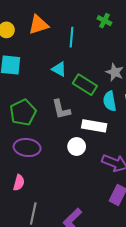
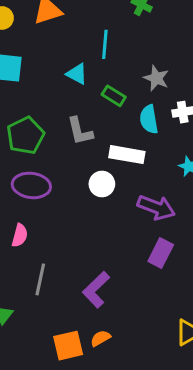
cyan line: (71, 37) -> (105, 44), moved
green rectangle: (85, 85) -> (114, 96), size x0.7

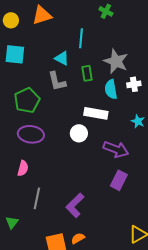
gray star: (156, 78) -> (116, 61), size x1.4
green rectangle: (114, 96) -> (87, 73), turned 49
gray L-shape: (80, 131) -> (57, 81), moved

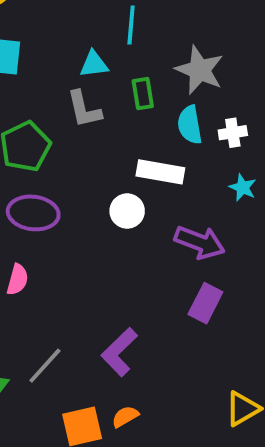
cyan triangle: (62, 58) -> (94, 64), turned -35
white cross: (134, 84) -> (233, 133), moved
gray line: (37, 198) -> (45, 366), moved, turned 30

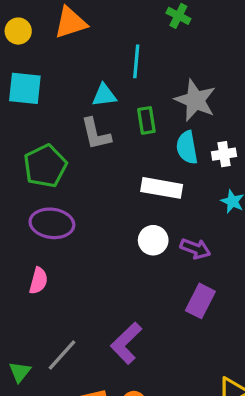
white circle: (127, 211) -> (153, 240), moved
purple arrow: (200, 242) -> (195, 249), size x0.7

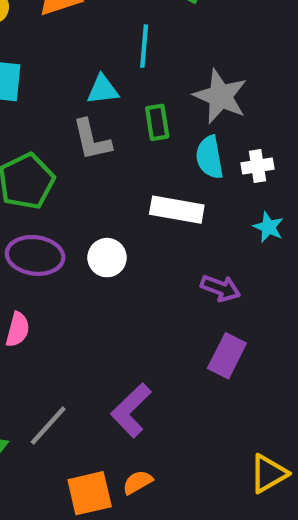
white circle: (153, 240) -> (107, 258), moved

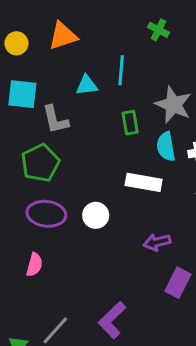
cyan triangle: (103, 90) -> (87, 85), moved
gray L-shape: (92, 140) -> (55, 120), moved
purple arrow: (220, 288) -> (157, 242), moved, turned 145

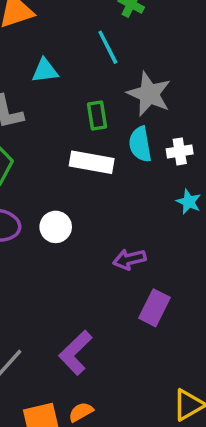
cyan line: (121, 70) -> (108, 47), moved, turned -32
white rectangle: (144, 182) -> (92, 162), moved

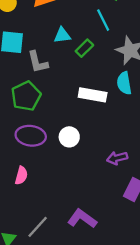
green rectangle: (97, 115) -> (84, 48), moved, turned 54
purple L-shape: (75, 353) -> (82, 219), turned 80

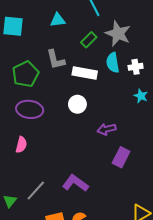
green rectangle: (84, 48) -> (89, 40), moved
gray L-shape: (38, 62) -> (56, 60), moved
white circle: (69, 137) -> (77, 104), moved

